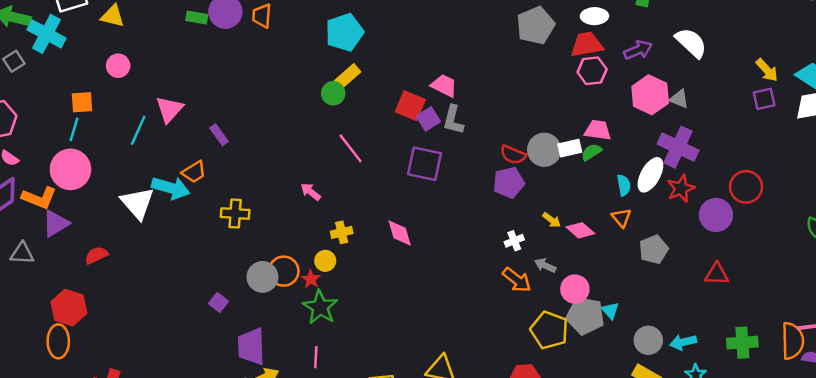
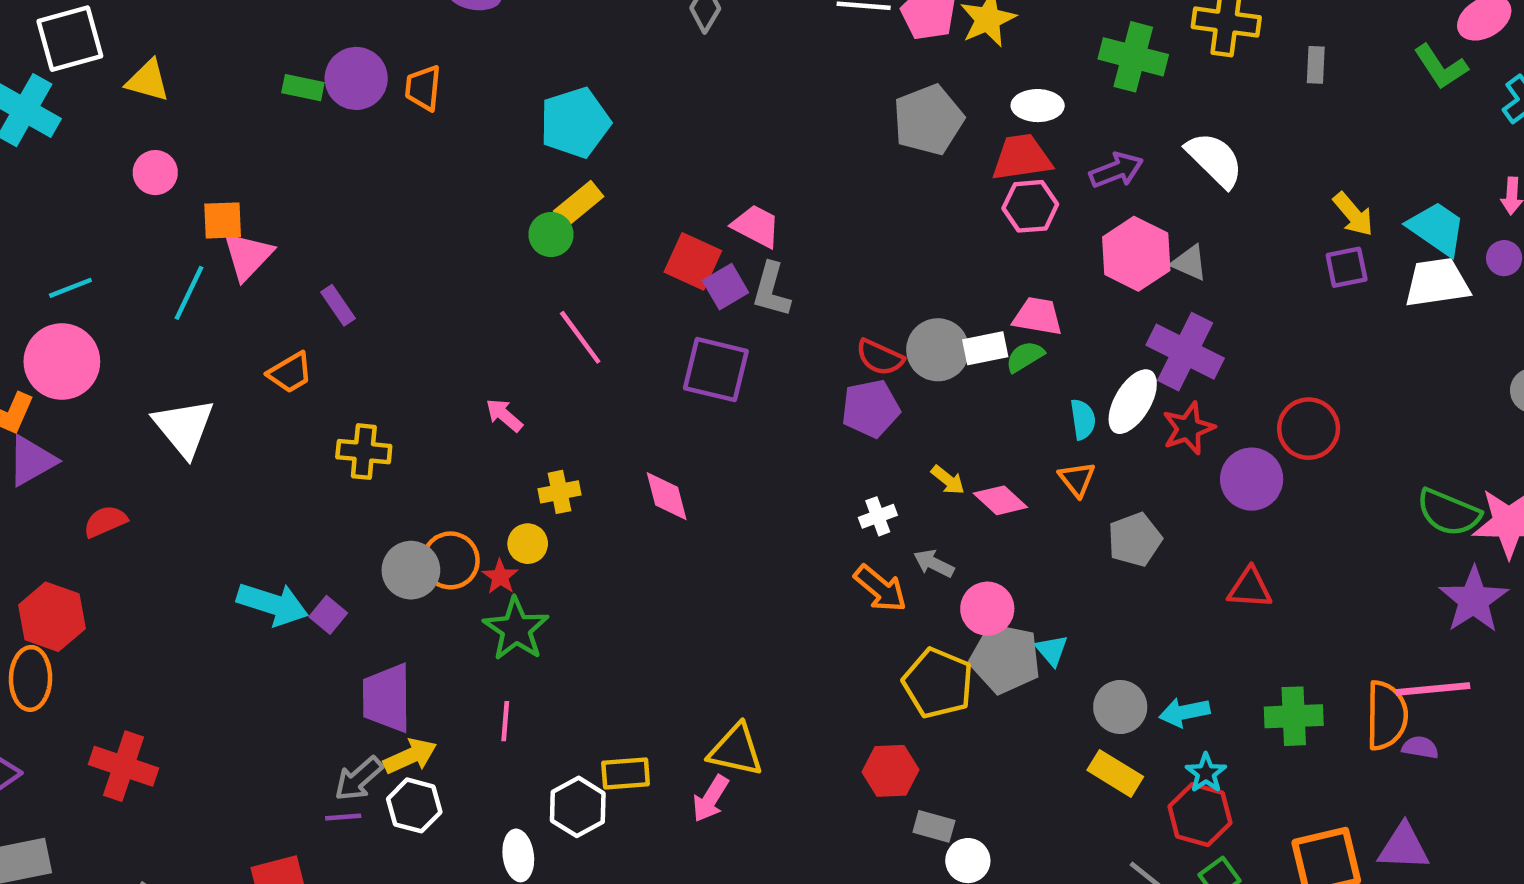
orange square: (82, 102) -> (223, 220), moved
cyan line: (74, 129) -> (70, 288), turned 50
cyan arrow: (171, 188) -> (272, 604), moved

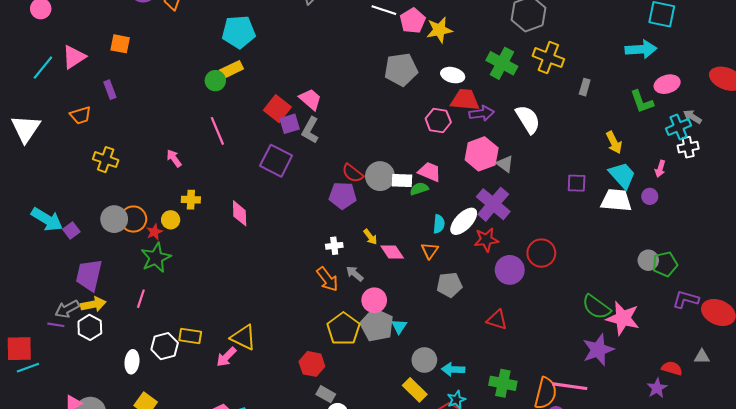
red trapezoid: (1022, 158) -> (465, 100), moved
yellow arrow: (1353, 214) -> (614, 142), moved
orange square: (223, 220) -> (120, 44), moved

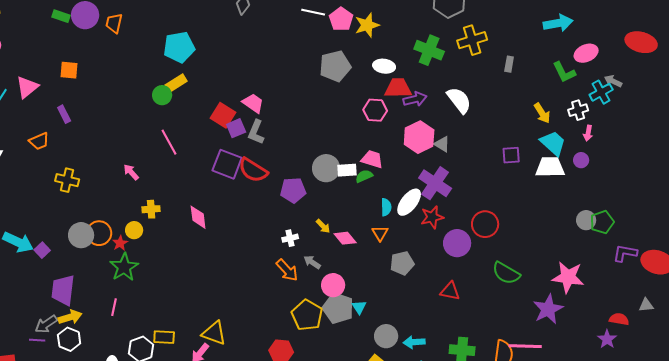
yellow cross: (548, 58) -> (472, 40), turned -32
white cross: (688, 147) -> (578, 110), moved
red semicircle: (353, 173) -> (253, 170), moved, size x1.4
green semicircle: (596, 307) -> (506, 273), moved

